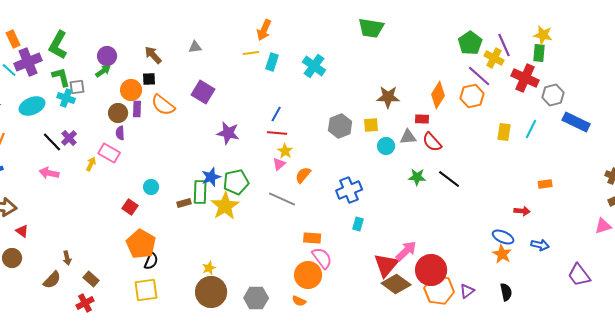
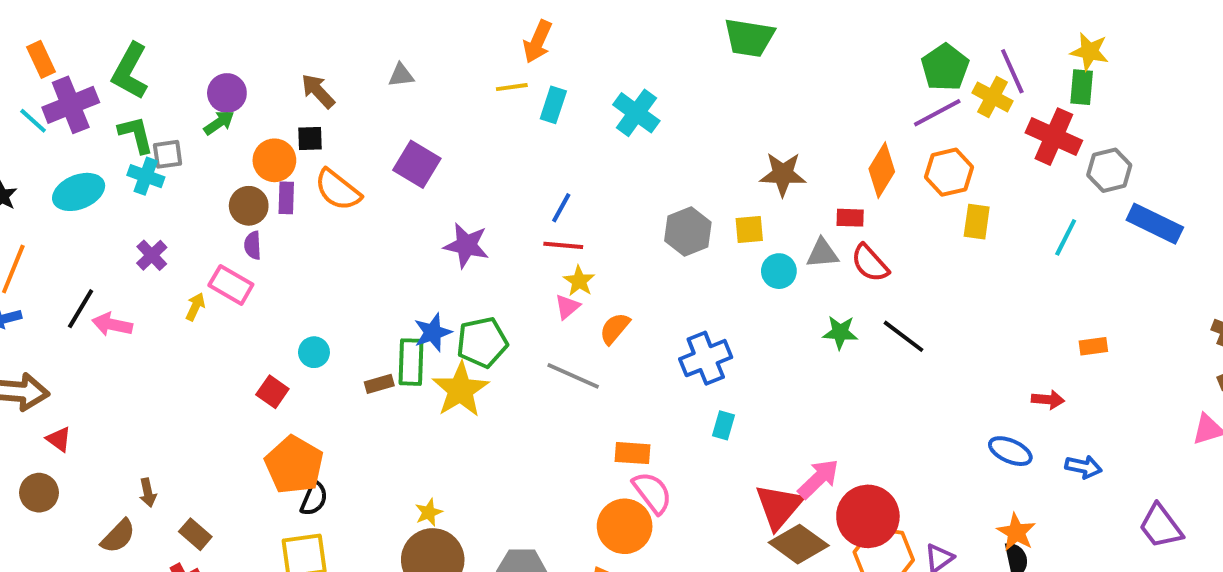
purple line: (479, 76) -> (937, 113), moved, turned -70
yellow rectangle: (504, 132) -> (977, 222), moved
black line: (52, 142) -> (81, 309), moved, turned 75
orange star: (502, 254) -> (1016, 532), moved

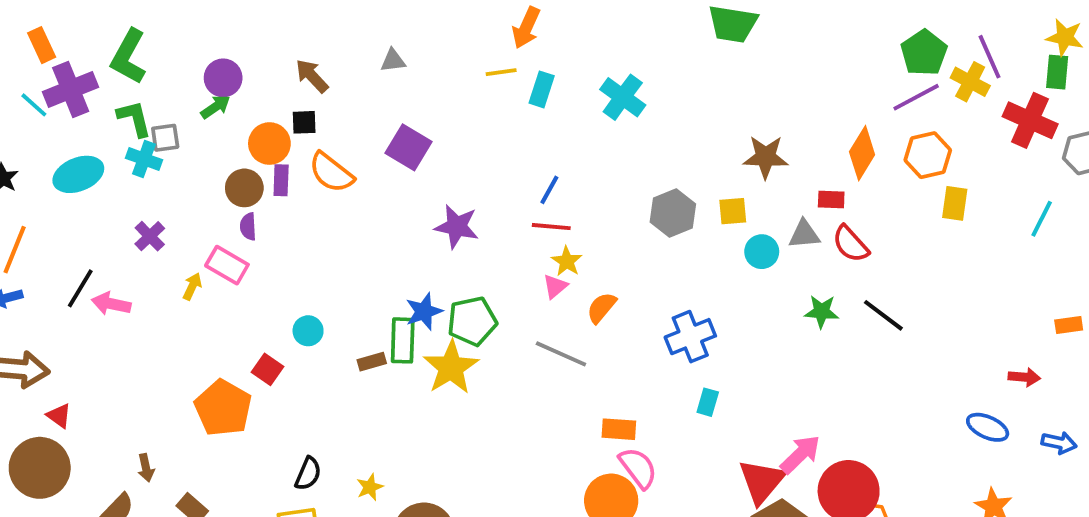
orange pentagon: (294, 465) -> (223, 408), moved
brown circle: (39, 493) -> (40, 468), size x1.6
yellow star: (429, 512) -> (370, 487), moved

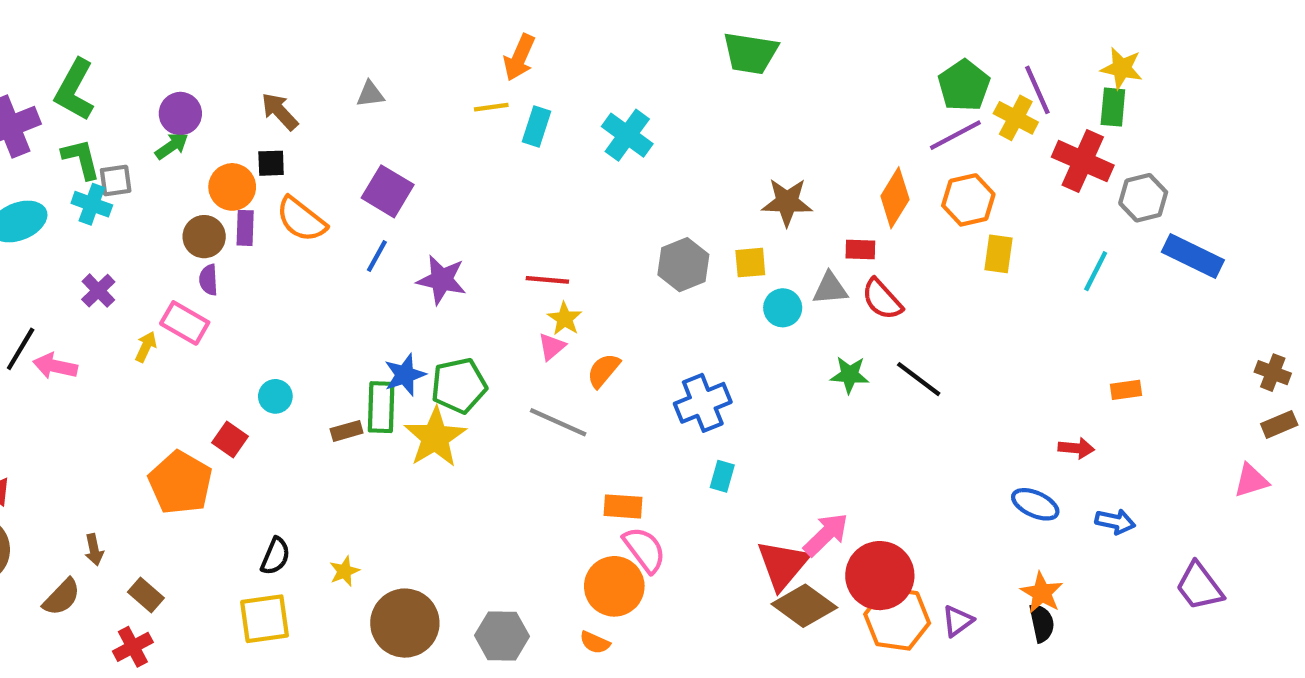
blue line: (549, 190) -> (377, 256), moved

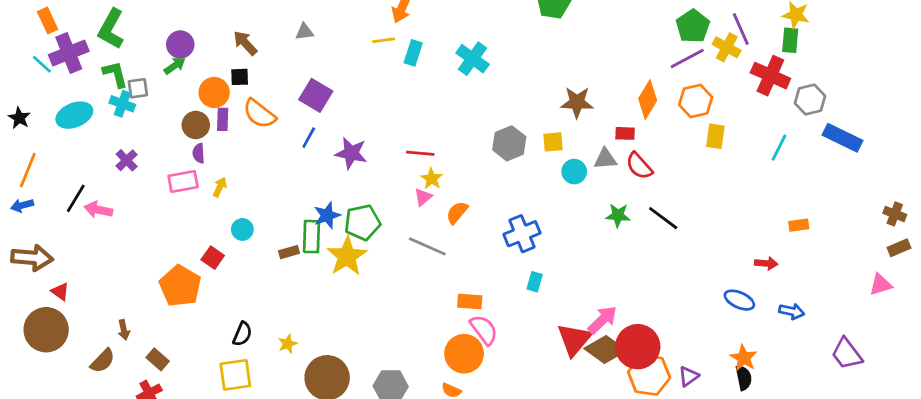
pink rectangle: (185, 323) -> (183, 181), turned -40
yellow arrow: (146, 347) -> (220, 187), moved
brown diamond: (804, 606) -> (605, 349), moved

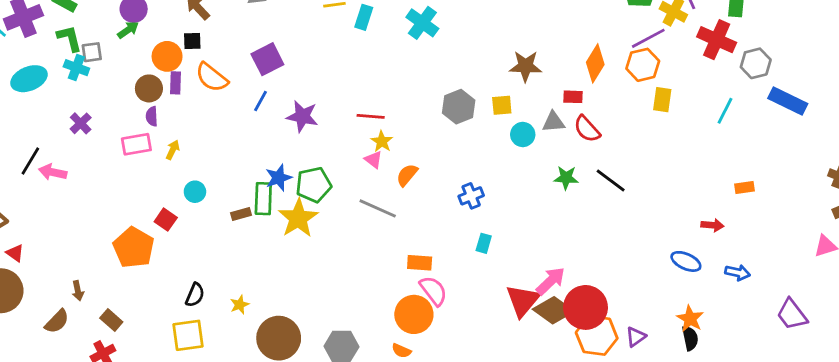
purple line: (687, 59) -> (648, 38), moved
purple square: (316, 95) -> (267, 59), turned 32
pink triangle: (423, 197) -> (373, 160), turned -42
blue cross: (522, 234) -> (471, 196), size x0.7

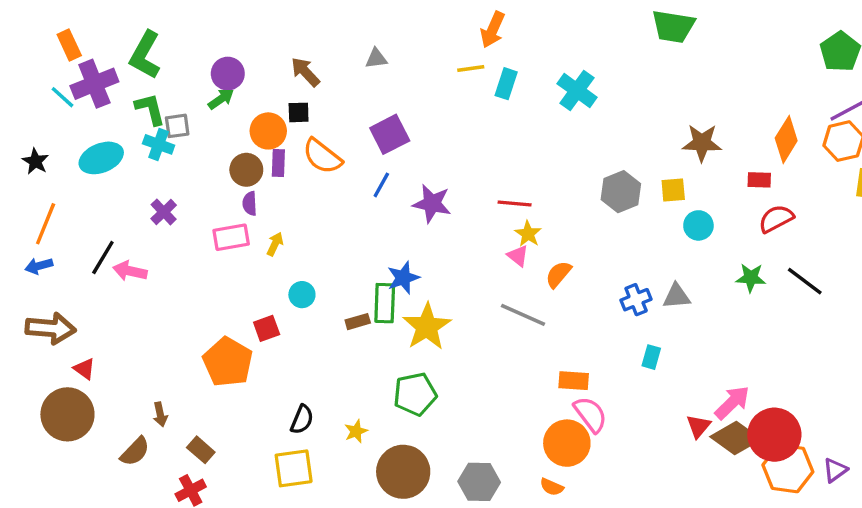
gray triangle: (553, 122) -> (677, 296), moved
red semicircle: (587, 129) -> (776, 219), turned 104
green pentagon: (314, 185) -> (415, 394), moved
red square: (166, 220) -> (267, 328), turned 35
red triangle: (523, 300) -> (698, 426), size x0.6

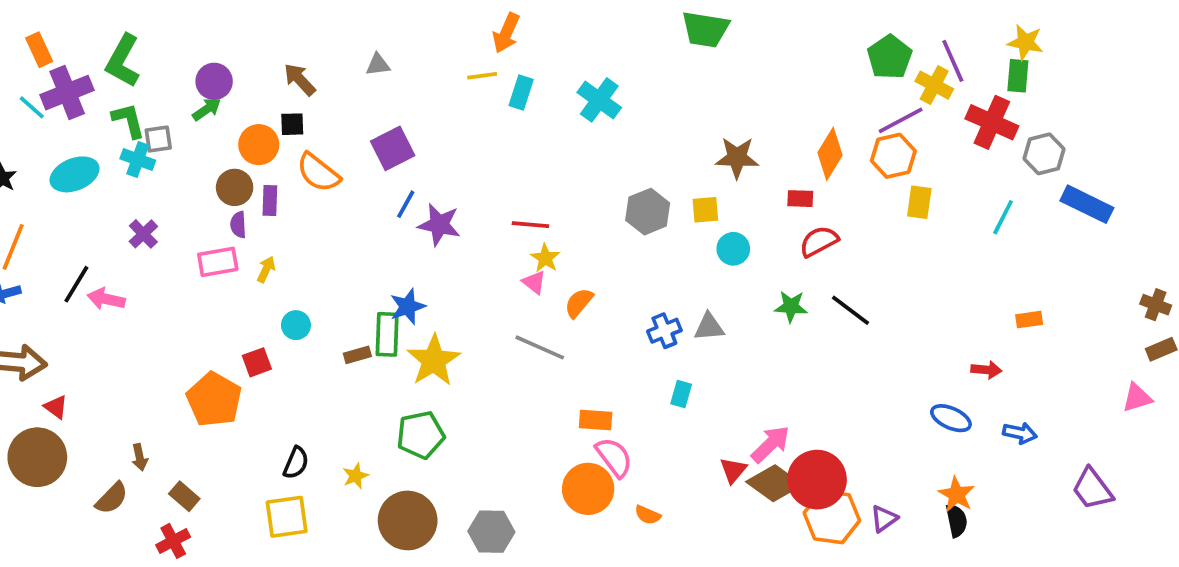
purple rectangle: (278, 163) -> (270, 200), moved
blue line: (381, 185) -> (406, 204), moved
orange semicircle: (552, 487) -> (648, 515), moved

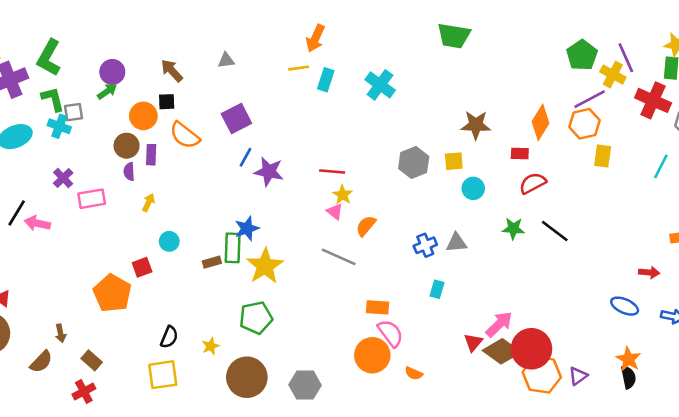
pink rectangle: (218, 262) -> (92, 199), moved

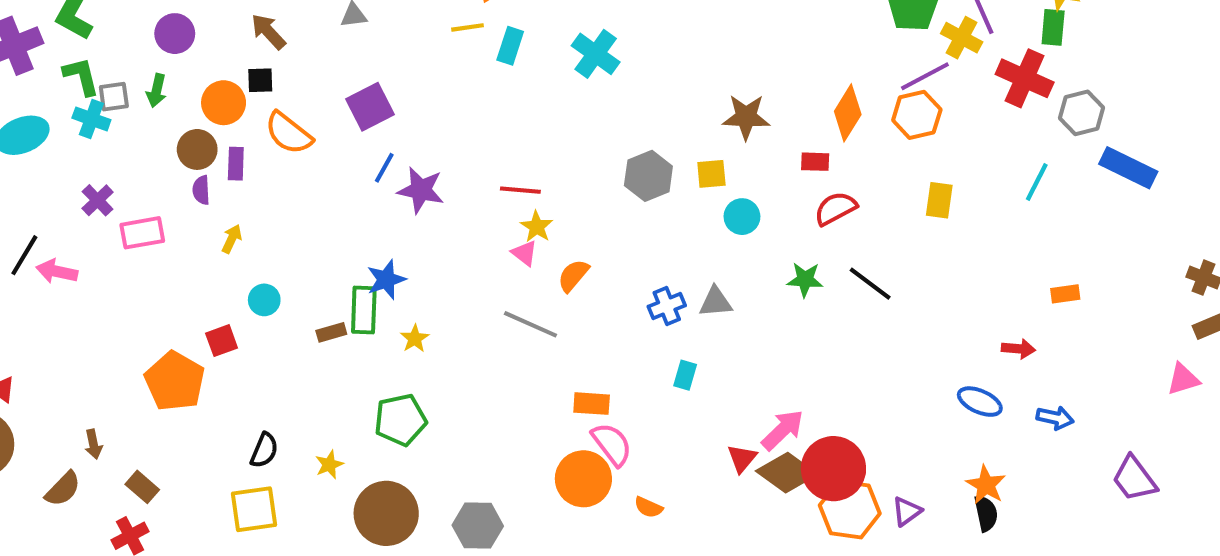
green arrow: (107, 91) -> (156, 90), moved, turned 138
yellow rectangle: (603, 156) -> (939, 200), moved
yellow star: (265, 266) -> (415, 339), size x0.5

